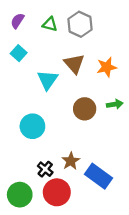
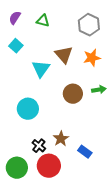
gray hexagon: (80, 24) -> (89, 25), moved
blue rectangle: (99, 176) -> (85, 152), size x0.6

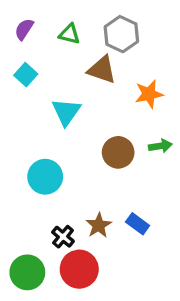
gray hexagon: (89, 25) -> (121, 34), moved
brown triangle: (64, 55) -> (102, 70), moved, turned -30
blue rectangle: (85, 152) -> (138, 224), moved

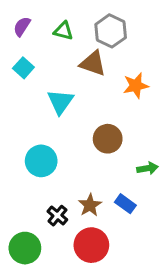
green arrow: (160, 146) -> (148, 168), moved
red circle: (79, 269) -> (91, 245), moved

